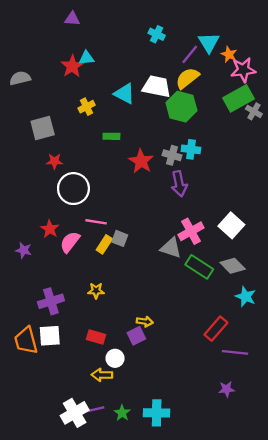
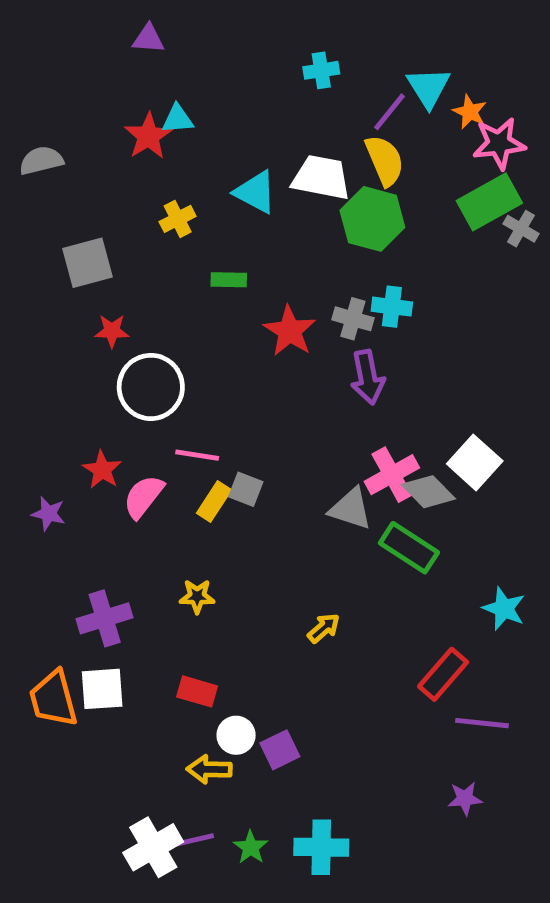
cyan cross: (157, 34) -> (321, 70), turned -35
yellow semicircle: (187, 78) -> (385, 160), turned 105
gray diamond: (233, 266) -> (428, 492), moved
yellow arrow: (145, 321) -> (324, 628), moved, turned -49
purple square: (136, 336) -> (280, 750), moved

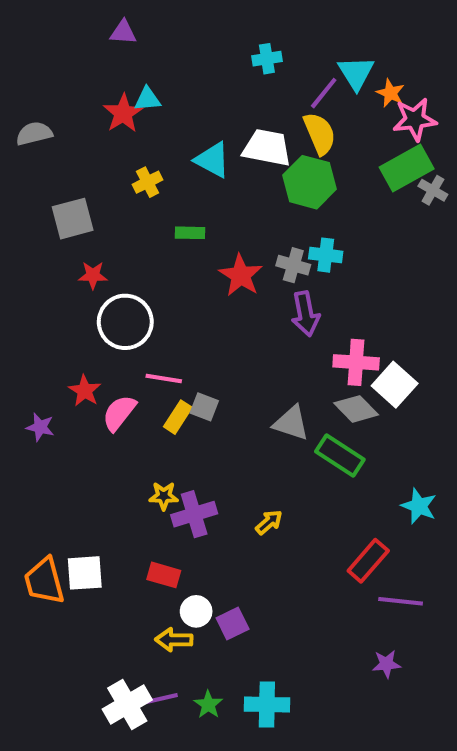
pink cross: (392, 475) -> (356, 362), moved, turned 33
purple cross: (105, 618) -> (194, 514), moved

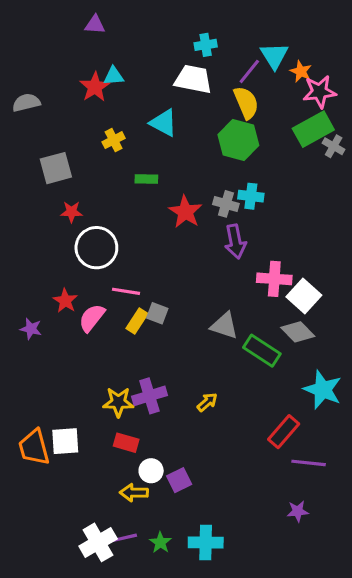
white trapezoid: (267, 148) -> (193, 79), moved
gray diamond: (356, 409) -> (298, 332), moved
yellow star: (164, 496) -> (118, 402), moved, size x1.4
cyan star: (419, 506) -> (323, 390), size x1.4

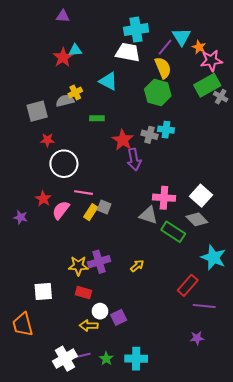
cyan cross: (206, 45) -> (136, 30), size x1.6
gray semicircle: (26, 103) -> (65, 101), moved
purple arrow: (235, 241) -> (134, 160), moved
pink cross: (274, 279) -> (164, 198), moved
orange trapezoid: (34, 447) -> (23, 325), moved

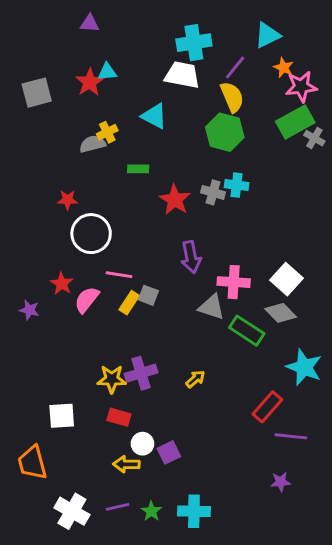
cyan triangle: (181, 37) -> (267, 35), moved, turned 36
gray square: (37, 111) -> (37, 93), moved
purple arrow: (134, 160) -> (191, 257), moved
white cross: (65, 359) -> (72, 511), moved, turned -30

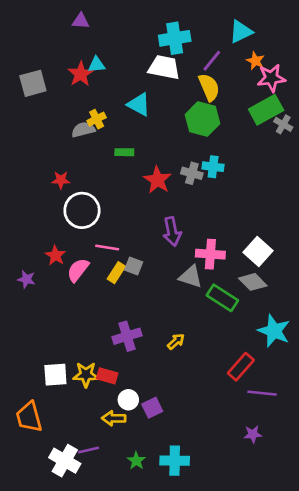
yellow star: (112, 379) -> (86, 375), moved
purple line: (118, 507) -> (89, 450), moved

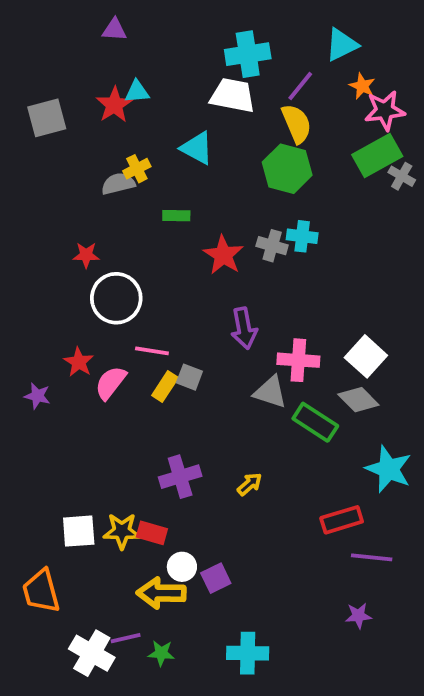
red rectangle: (241, 367) -> (342, 520), turned 32
yellow arrow: (114, 418) -> (161, 593), size x1.4
green star: (136, 461) -> (161, 653), moved, turned -30

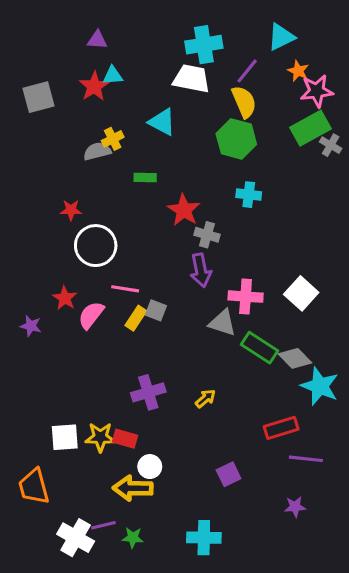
purple triangle: (114, 30) -> (97, 40), moved
gray cross: (272, 246) -> (207, 235), moved
gray diamond: (358, 400) -> (295, 358), moved
purple square: (216, 578) -> (229, 474), moved

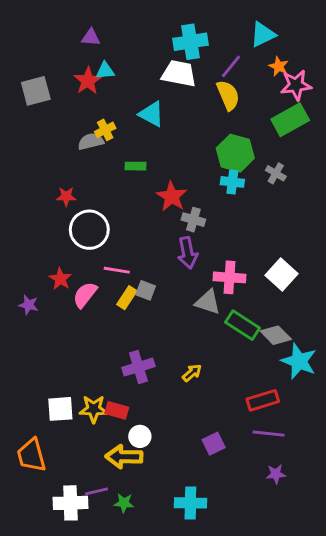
green hexagon: (236, 139) -> (235, 153), moved
gray cross: (331, 145) -> (276, 173), moved
purple line: (306, 459) -> (269, 434), moved
white cross: (76, 538) -> (70, 503), turned -32

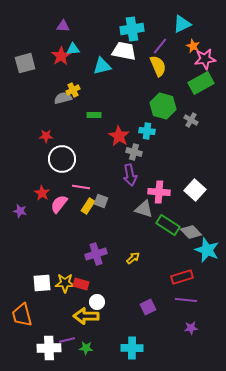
cyan triangle: (151, 114) -> (102, 66), moved, turned -42
cyan cross: (232, 182) -> (147, 131), moved

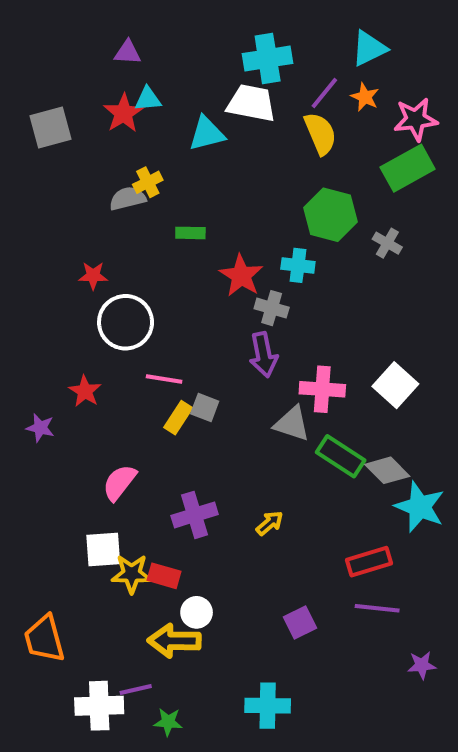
orange star: (193, 46) -> (365, 97), moved
pink semicircle: (59, 204) -> (119, 483), moved
white square: (42, 283) -> (103, 549), moved
purple star: (191, 328) -> (422, 665), moved
green star: (86, 348) -> (168, 722), moved

